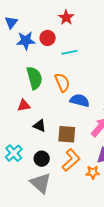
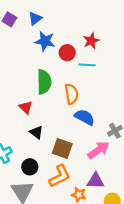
red star: (66, 17) -> (91, 41), moved
red circle: (48, 38) -> (67, 53), moved
red triangle: (24, 105) -> (26, 107), turned 40

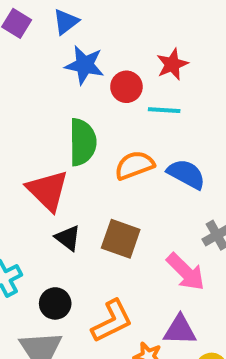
orange semicircle: (71, 94) -> (134, 165), turned -102
red triangle: (26, 107) -> (48, 190), size x1.6
blue semicircle: (85, 117) -> (186, 174), moved
brown square: (62, 149) -> (121, 239), moved
pink arrow: (98, 150) -> (186, 272), turned 80

